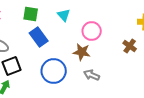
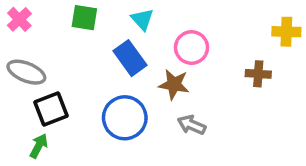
blue rectangle: (39, 37) -> (130, 58), moved
brown cross: (130, 46) -> (258, 74), turned -32

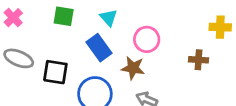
black square: (51, 109) -> (55, 72), moved, turned 30

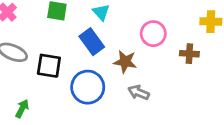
pink circle: (147, 39) -> (153, 34), moved

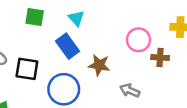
pink circle: (153, 34) -> (138, 40), moved
gray arrow: (139, 92) -> (130, 90), moved

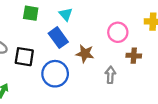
brown cross: (160, 58) -> (134, 56), moved
gray arrow: (130, 90) -> (110, 75), turned 70

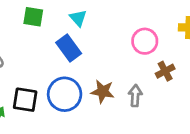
brown star: (85, 54) -> (103, 91), moved
brown cross: (134, 56) -> (165, 71), turned -32
black square: (24, 57) -> (25, 100), moved

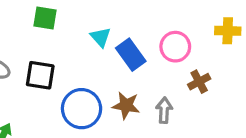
cyan triangle: (78, 18) -> (101, 37), moved
blue rectangle: (69, 48) -> (131, 55), moved
black square: (25, 100) -> (40, 75), moved

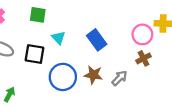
cyan triangle: (101, 37) -> (58, 38), moved
pink circle: (175, 47) -> (142, 34), moved
gray arrow: (164, 110) -> (120, 78), turned 42

